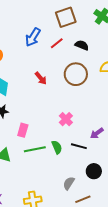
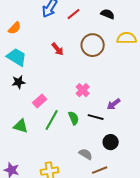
black semicircle: (82, 45) -> (108, 14), moved
pink rectangle: (23, 130) -> (40, 101), turned 32
green line: (35, 149) -> (52, 120), turned -50
gray semicircle: (69, 183) -> (86, 154), turned 88

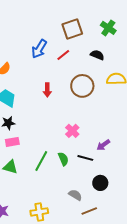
red arrow: (58, 49) -> (47, 90), turned 40
pink rectangle: (40, 101) -> (12, 142), moved, turned 32

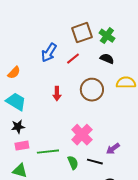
green cross: (108, 28) -> (107, 36), moved
pink cross: (72, 131) -> (82, 135), size x1.5
green line: (41, 161) -> (48, 152), moved, turned 55

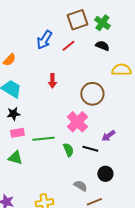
brown circle: (92, 90) -> (92, 94), moved

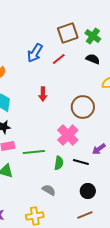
green semicircle: (68, 150) -> (59, 163), turned 32
black circle: (105, 174) -> (88, 191), moved
gray semicircle: (80, 186) -> (49, 190), moved

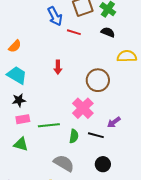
blue arrow: (35, 53) -> (55, 16), moved, turned -60
red line: (59, 59) -> (74, 32), turned 56
gray semicircle: (49, 190) -> (64, 163), size x1.5

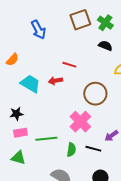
blue arrow: (55, 16) -> (38, 30), moved
red line: (74, 32) -> (69, 65), moved
red arrow: (58, 67) -> (55, 81), turned 80
cyan trapezoid: (17, 75) -> (30, 84), moved

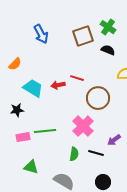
brown square: (80, 20) -> (83, 36), moved
red line: (69, 65) -> (77, 78), moved
black star: (16, 114) -> (17, 110), moved
green line: (46, 139) -> (45, 131), moved
green triangle: (18, 158) -> (31, 167), moved

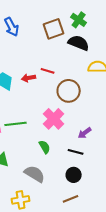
black semicircle: (108, 50) -> (79, 43), size x1.5
black line: (96, 153) -> (76, 152), moved
green semicircle: (74, 154) -> (45, 147), turned -40

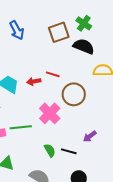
pink cross: (54, 119) -> (50, 113), moved
black line: (76, 152) -> (69, 151), moved

